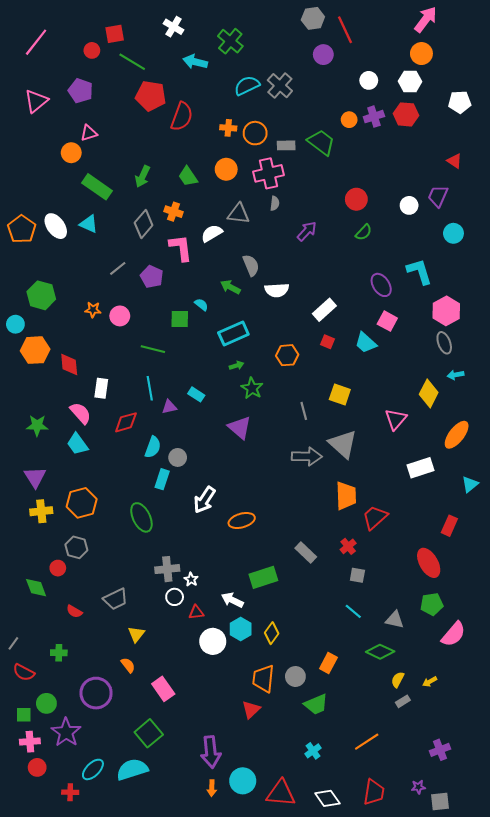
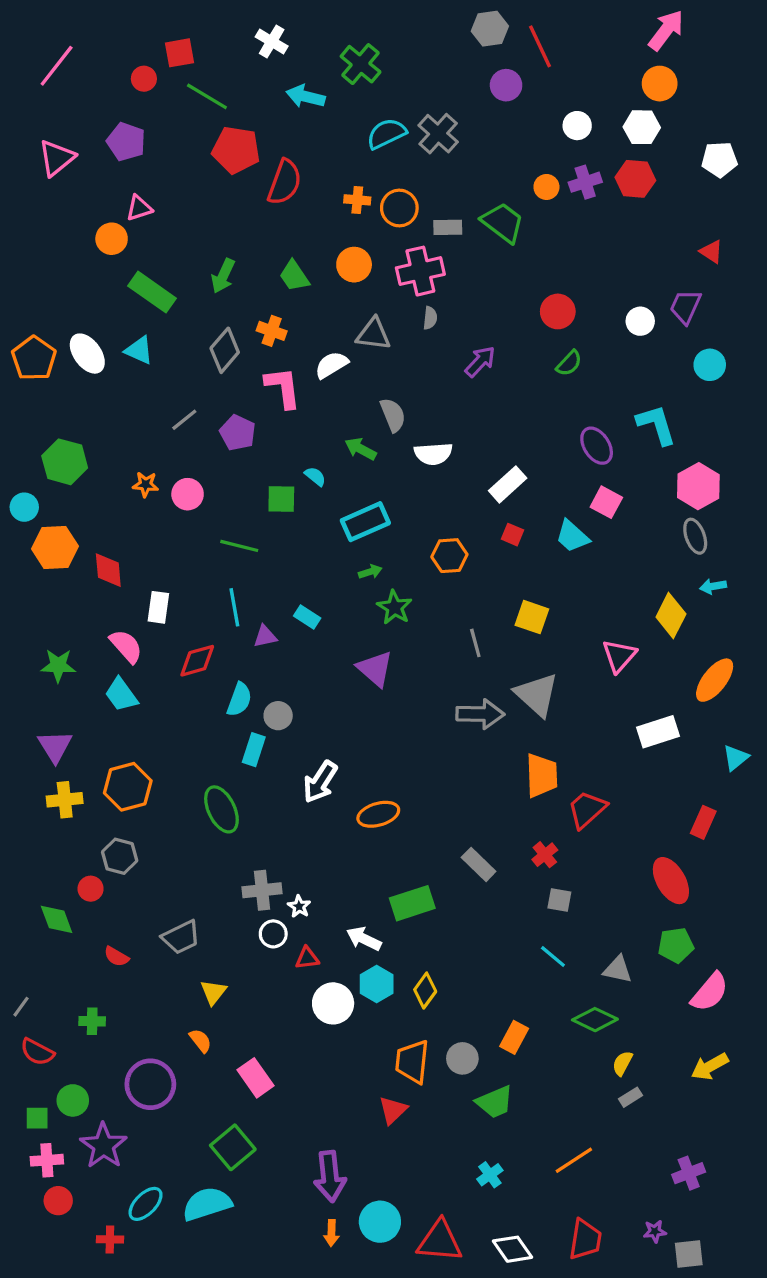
yellow arrow: (430, 682) -> (710, 1066), moved, size x1.6

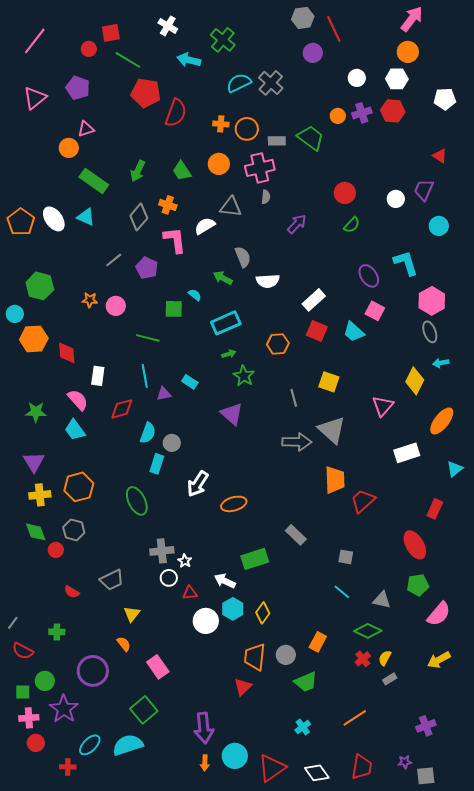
red square: (512, 535) -> (317, 331), size x1.5
red cross: (545, 855) -> (363, 659), moved
green diamond: (57, 919) -> (36, 532), moved
red triangle: (440, 1241) -> (272, 768), turned -40

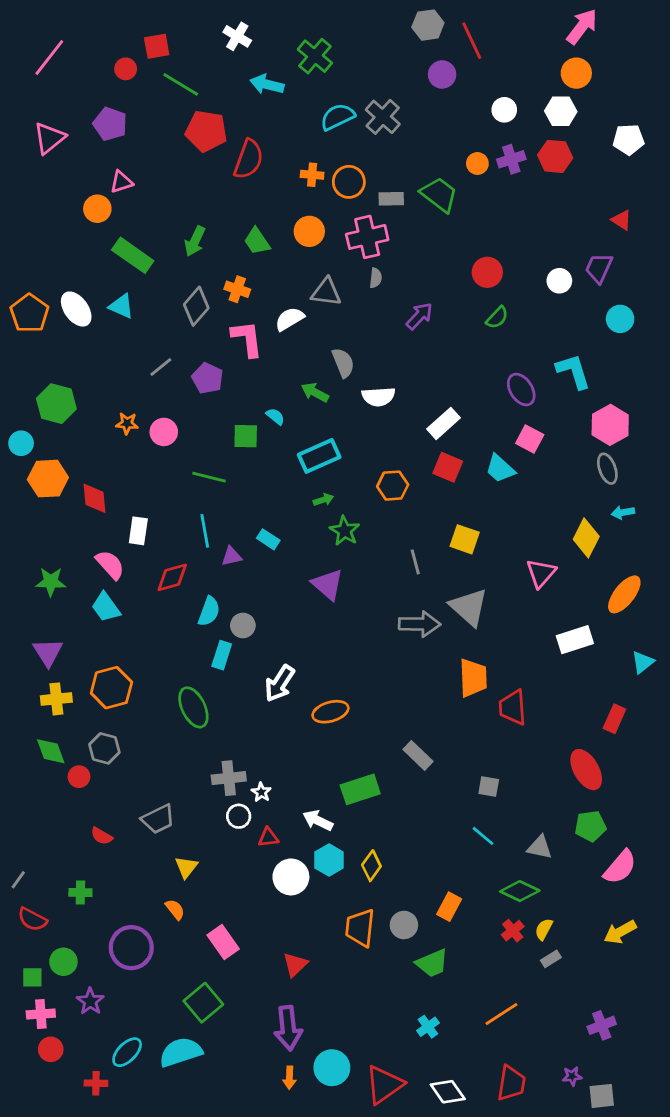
red trapezoid: (363, 501) -> (513, 707), turned -52
red triangle: (243, 687) -> (295, 965), moved
purple star: (64, 709) -> (90, 1001), size x0.7

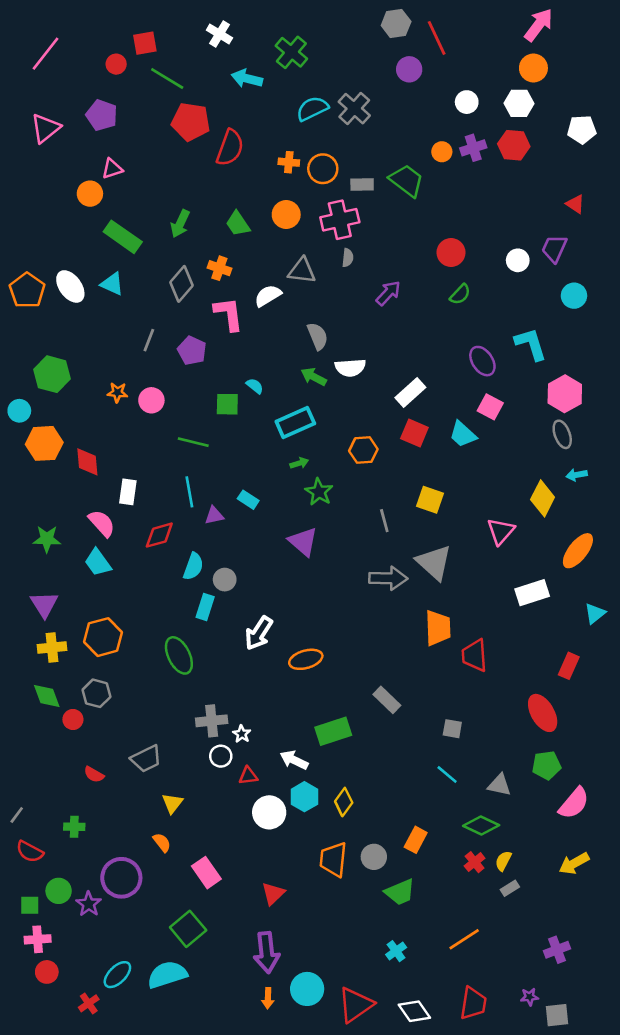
gray line: (161, 367) -> (149, 340), turned -30
green arrow: (315, 392) -> (314, 377), moved
purple star: (90, 1001) -> (89, 904), moved
red cross: (96, 1083) -> (89, 1003), turned -36

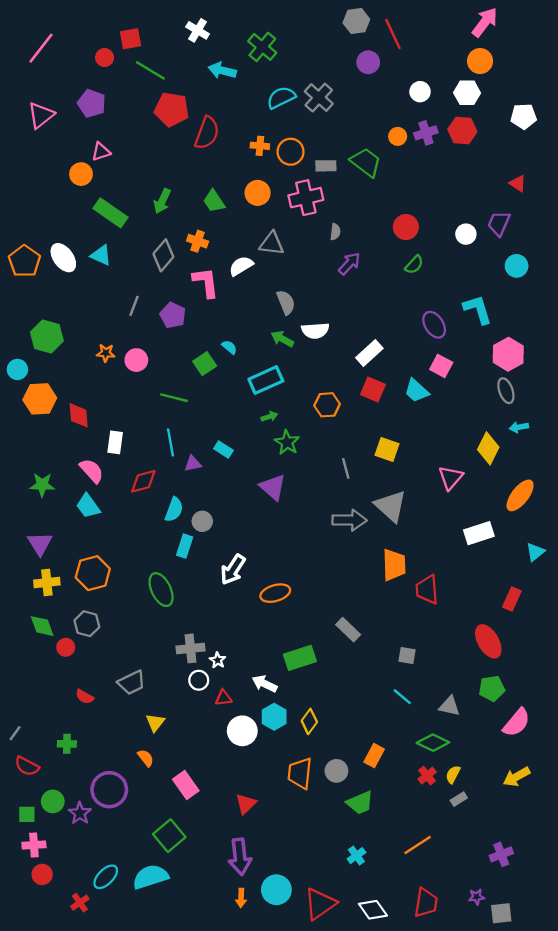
gray semicircle: (348, 258) -> (335, 232), moved
green square: (227, 404) -> (205, 364), turned -35

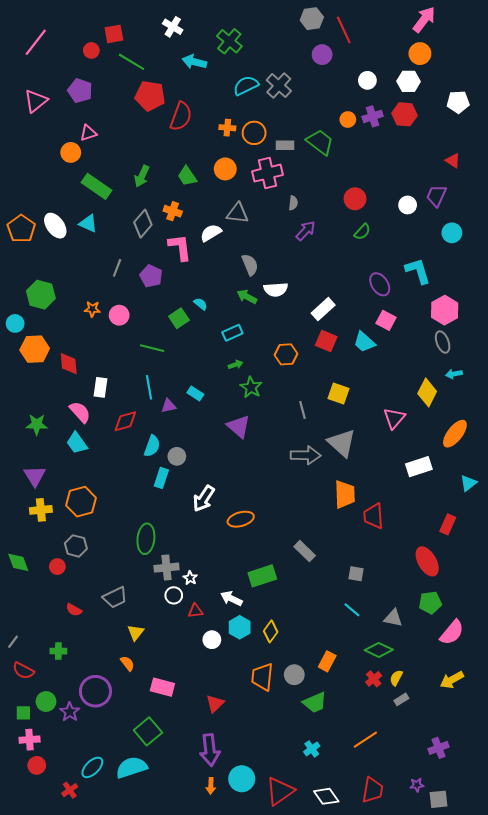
cyan rectangle: (266, 380) -> (232, 333), size x0.7
green ellipse: (161, 590) -> (146, 539), moved, turned 32
green diamond: (42, 626) -> (18, 562), moved
white circle: (242, 731) -> (212, 640), size x0.7
pink rectangle: (186, 785) -> (162, 687), turned -40

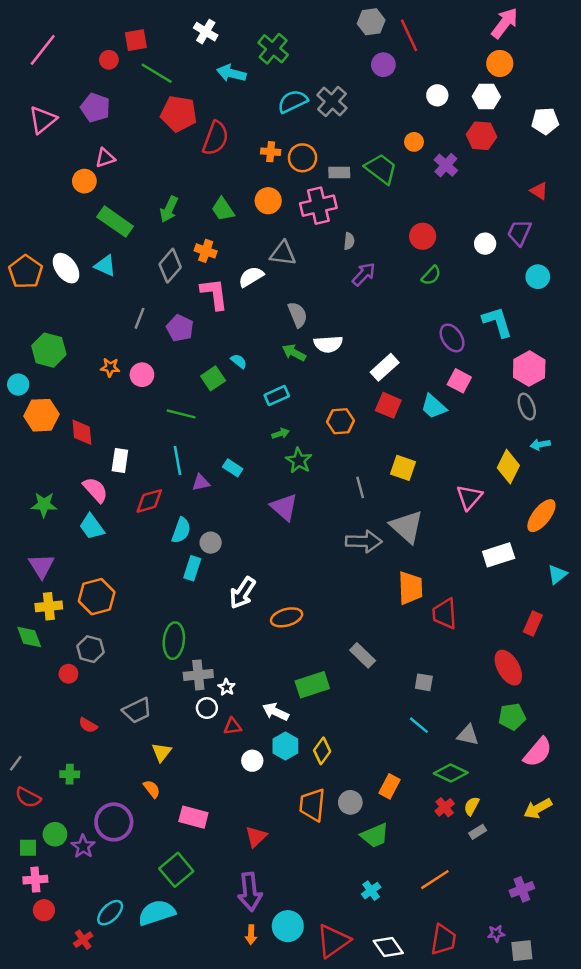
purple cross: (373, 116) -> (446, 165), moved, turned -30
green diamond: (18, 562) -> (29, 637), moved

